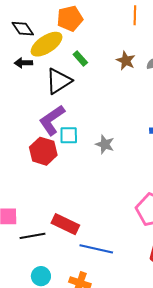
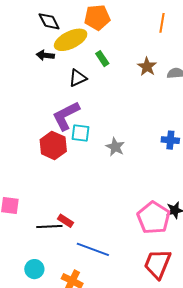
black triangle: (59, 81) -> (78, 78), size x0.7
red rectangle: (65, 224) -> (65, 221), size x0.6
black line: (32, 236) -> (49, 226), moved

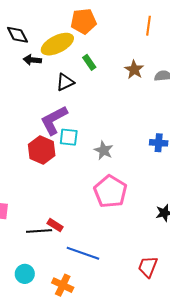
black diamond: (49, 21) -> (17, 35), moved
pink pentagon: (154, 218) -> (110, 191), moved
red trapezoid: (158, 264) -> (148, 267), size x0.7

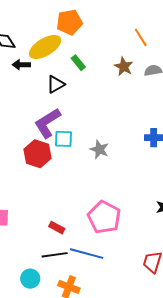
orange line: (148, 26) -> (141, 37), moved, turned -36
pink pentagon: (110, 191) -> (104, 217), moved
black line: (39, 231) -> (55, 255), moved

